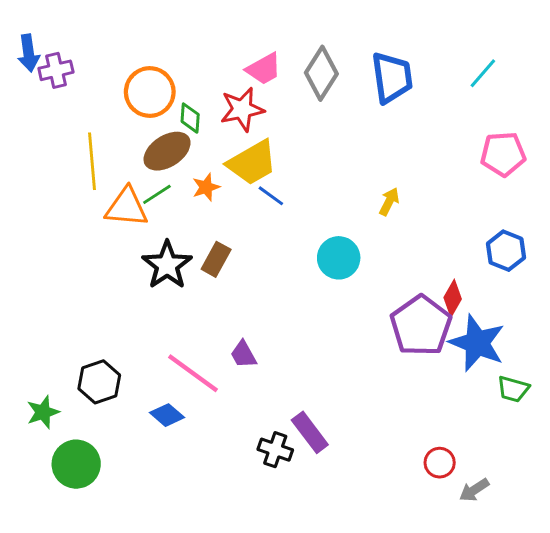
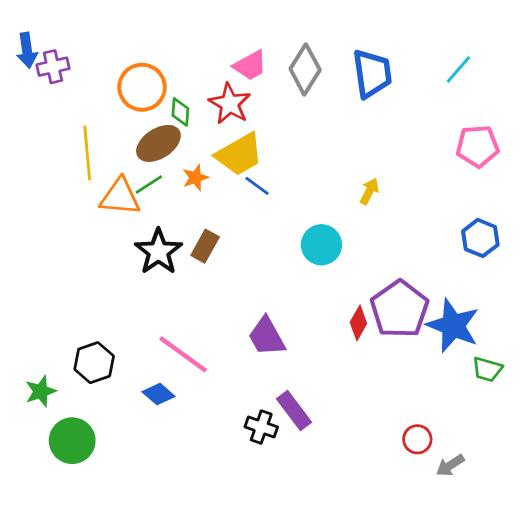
red star: (242, 109) -> (230, 104), turned -30
red diamond: (453, 298) -> (358, 323), moved
purple trapezoid: (243, 354) -> (267, 337), moved, size x1.5

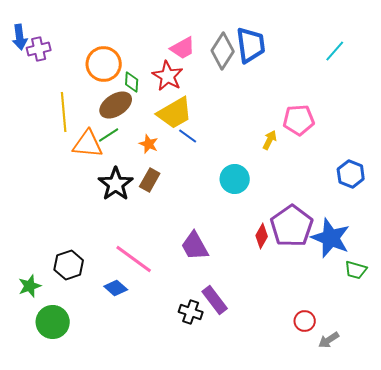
blue trapezoid: (372, 74) -> (251, 45), moved
pink pentagon: (478, 146) -> (299, 120), moved
orange star: (195, 178) -> (149, 144), moved, turned -30

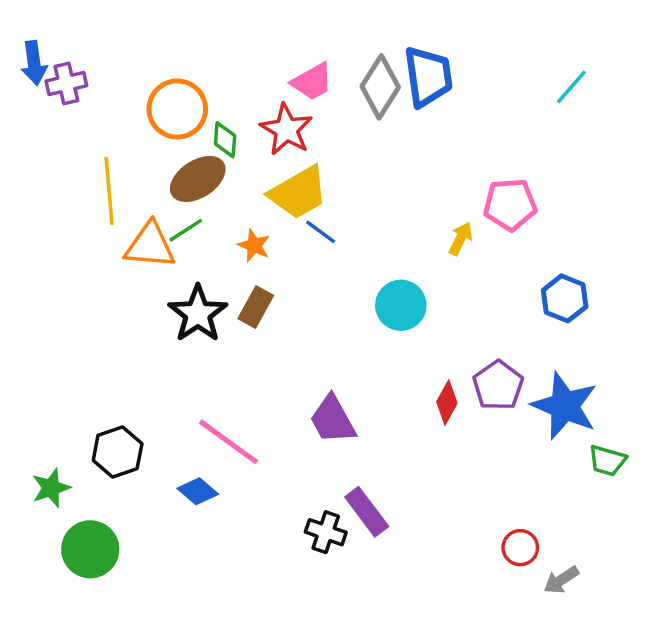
blue hexagon: (351, 174) -> (565, 298), moved
purple pentagon: (292, 226) -> (498, 385), size x0.7

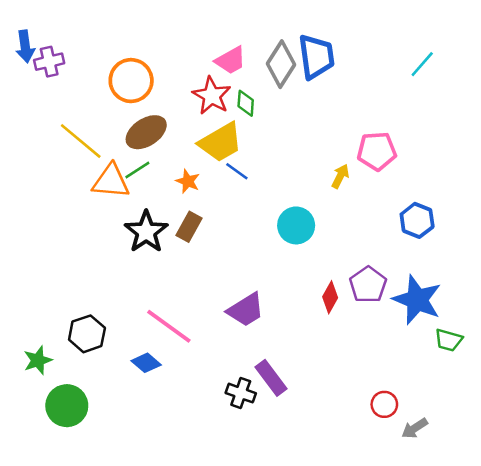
green diamond: (225, 140) -> (246, 103), moved
yellow line: (109, 191) -> (81, 141), turned -45
purple trapezoid: (333, 420) -> (246, 310), turned -93

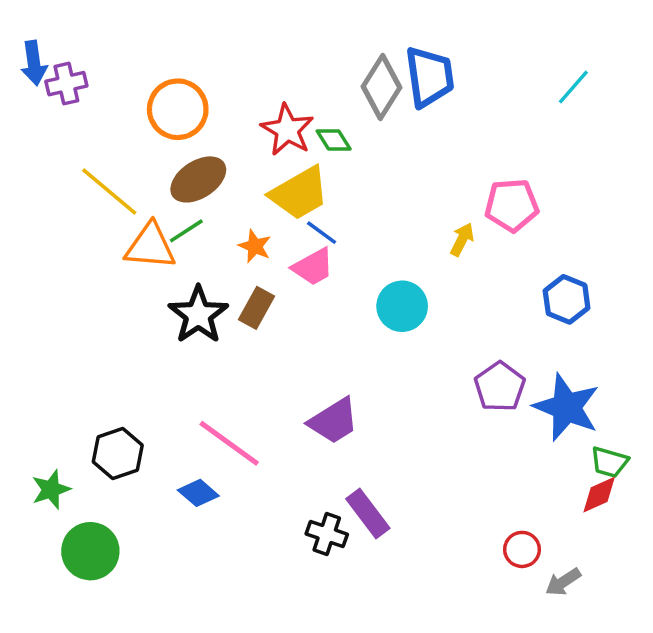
pink trapezoid: (231, 60) -> (313, 267), moved
green diamond: (246, 103) -> (334, 140), turned -36
red diamond: (330, 297) -> (599, 495), moved, turned 36

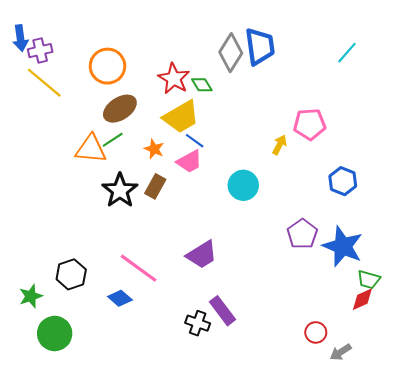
yellow line: (109, 191) -> (44, 83), moved

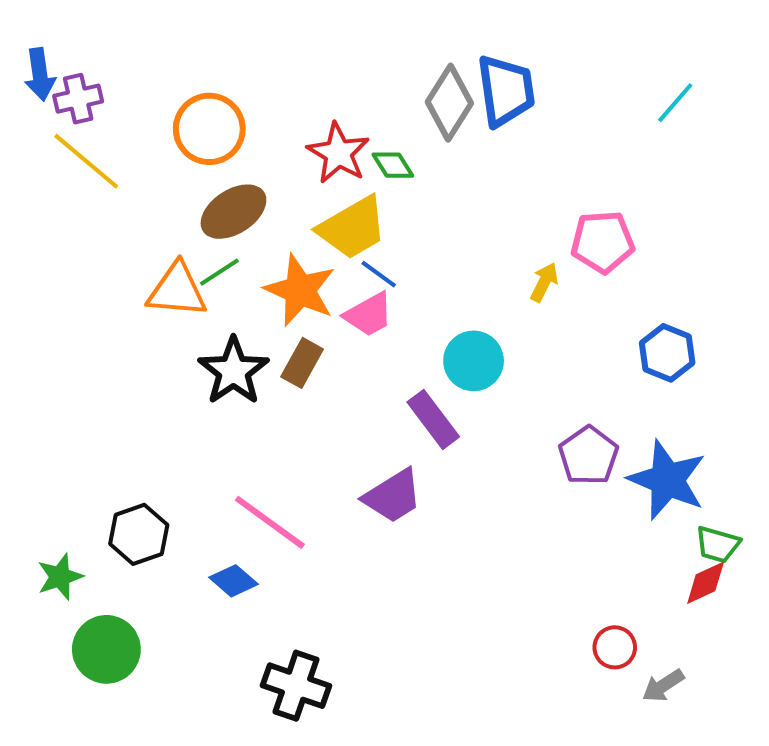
orange star: (154, 149) -> (300, 290), size x1.8
purple rectangle: (223, 311) -> (433, 419), moved
black cross: (198, 323) -> (296, 686), moved, size x1.4

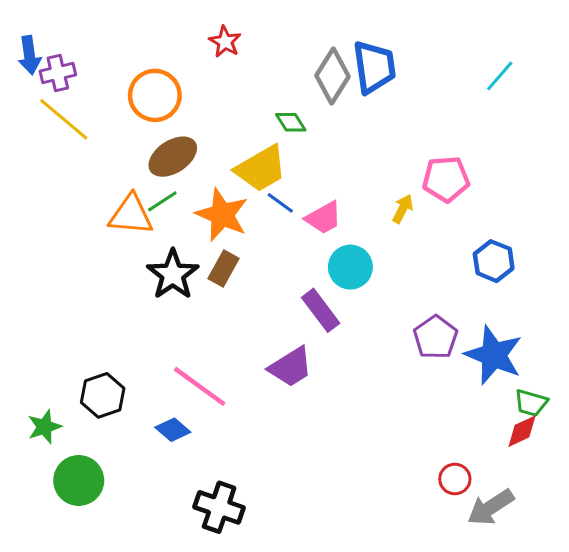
red star: (338, 153) -> (225, 42), moved, size x0.7
pink trapezoid: (369, 314) -> (324, 218), moved
gray arrow: (663, 686) -> (491, 507), size x1.5

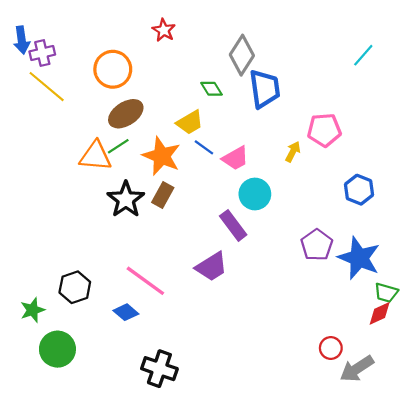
blue trapezoid: (374, 67) -> (265, 89), moved
yellow trapezoid: (261, 169) -> (190, 122), size x0.7

